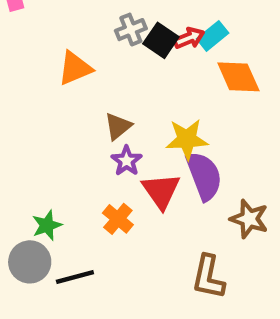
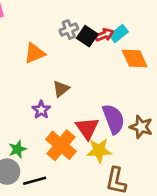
yellow star: (187, 139) -> (99, 151), moved
purple star: (127, 161) -> (41, 110), moved
orange cross: (118, 219) -> (61, 145), size x1.6
brown star: (249, 219) -> (141, 127), moved

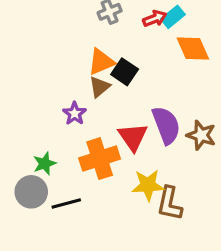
black square: (87, 36) -> (125, 72), moved
orange triangle: (35, 53) -> (101, 62), moved
orange cross: (61, 145) -> (100, 159), turned 32
yellow star: (99, 151) -> (148, 185), moved

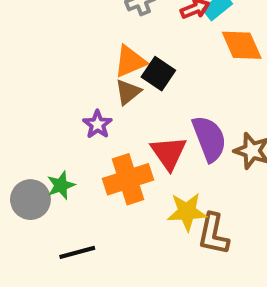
gray circle: (31, 192) -> (30, 200), moved
black line: (66, 204) -> (77, 252), moved

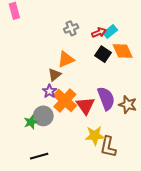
black square: (158, 74) -> (103, 54), moved
brown triangle: (128, 92) -> (55, 75), moved
orange cross: (128, 179) -> (65, 100), moved, turned -30
gray circle: (30, 200) -> (43, 116), moved

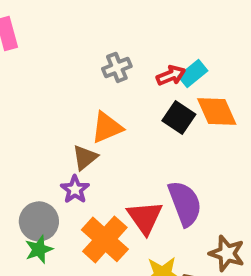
orange cross: (65, 100) -> (105, 239), moved
brown star: (128, 105) -> (227, 253), moved
gray circle: (43, 116) -> (39, 221), moved

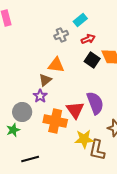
cyan rectangle: (193, 73) -> (80, 20), moved
orange triangle: (107, 127) -> (56, 65), turned 30
orange cross: (105, 239) -> (55, 121), turned -30
green star: (39, 249) -> (13, 130), moved

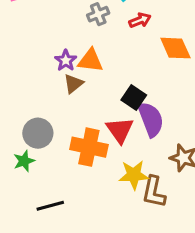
black square: (92, 60) -> (134, 98), moved
purple star: (40, 96) -> (66, 60), moved

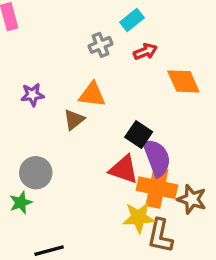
purple star: (66, 60) -> (32, 95), moved, turned 30
red triangle: (120, 130) -> (124, 169), turned -36
orange cross: (89, 147) -> (157, 188), moved

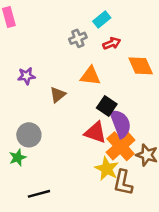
orange triangle: (92, 95) -> (90, 76), moved
orange cross: (157, 188) -> (121, 146), turned 36
yellow star: (139, 218) -> (107, 169), turned 30

